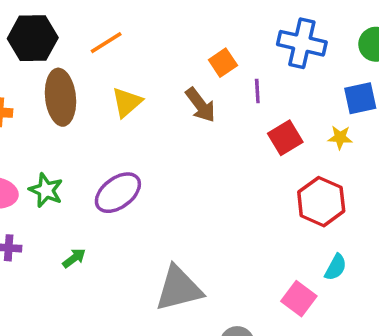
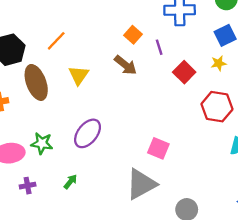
pink square: (299, 299) -> (158, 148), moved

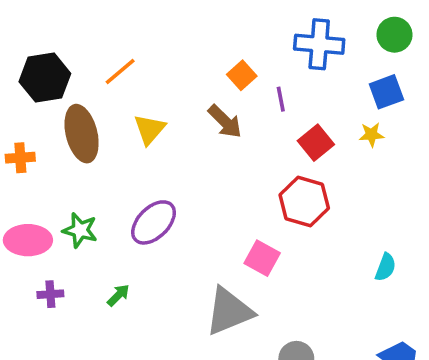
red hexagon: (217, 107) -> (304, 202), moved

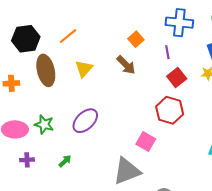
purple line: (281, 99) -> (167, 52), moved

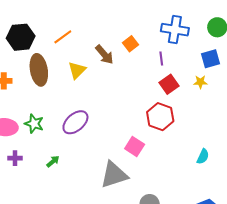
brown arrow: (126, 65) -> (104, 55), moved

